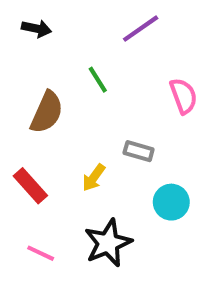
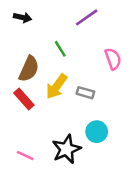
yellow arrow: (94, 178) -> (56, 86), moved, size x1.5
red rectangle: (30, 186) -> (24, 99), moved
cyan circle: (171, 202) -> (97, 132), moved

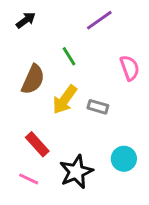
black arrow: (23, 17) -> (26, 20), turned -48
red rectangle: (24, 99) -> (37, 144), moved
cyan circle: (97, 132) -> (124, 159), moved

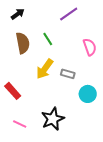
brown semicircle: (33, 79) -> (23, 43), moved, turned -35
red rectangle: (37, 144) -> (13, 91), moved
cyan circle: (124, 159) -> (88, 94), moved

